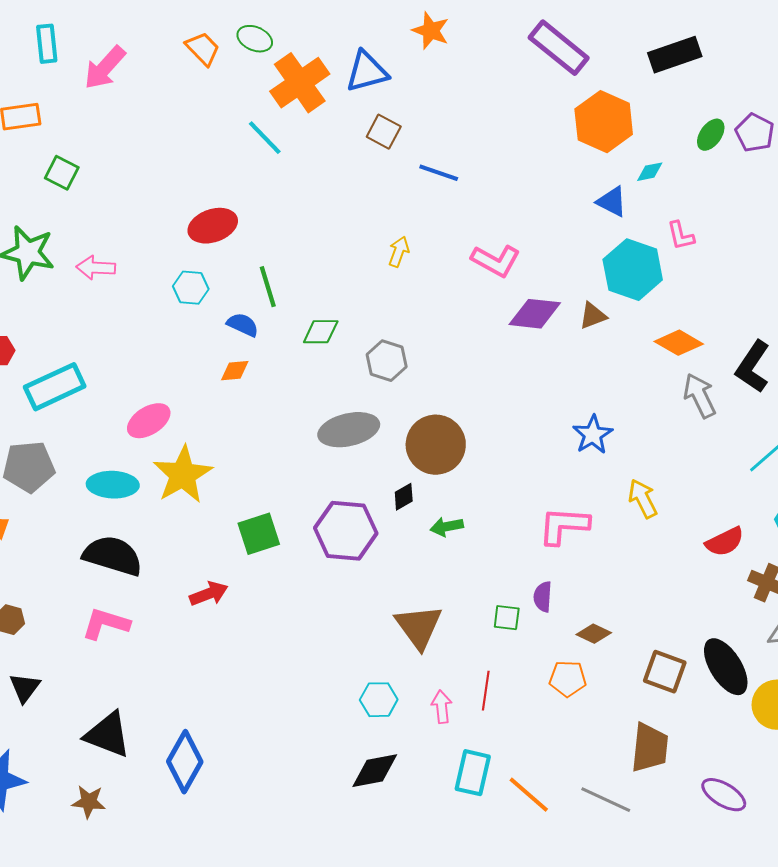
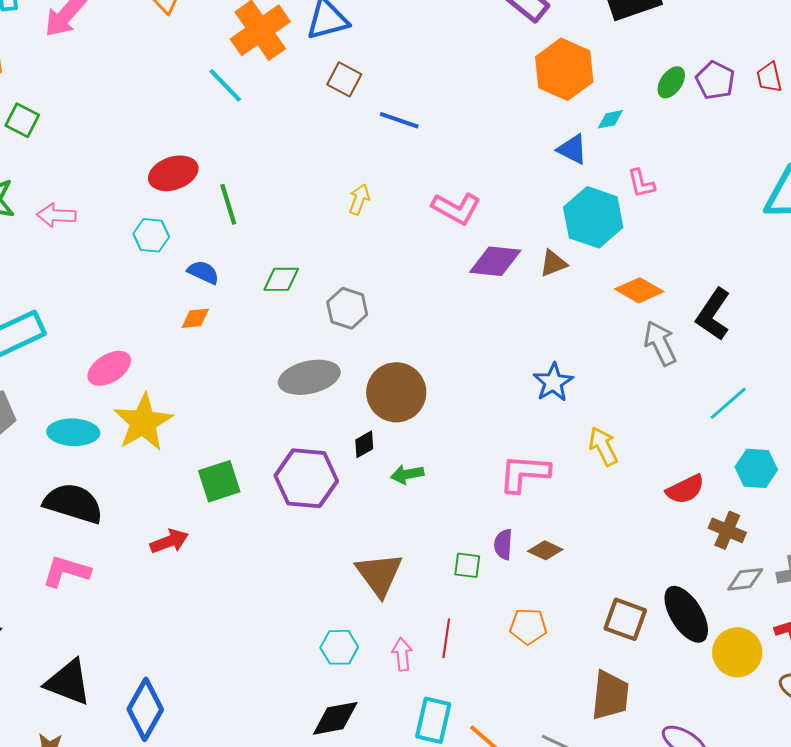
green line: (268, 287) -> (228, 204), moved
brown diamond: (594, 634) -> (545, 550), moved

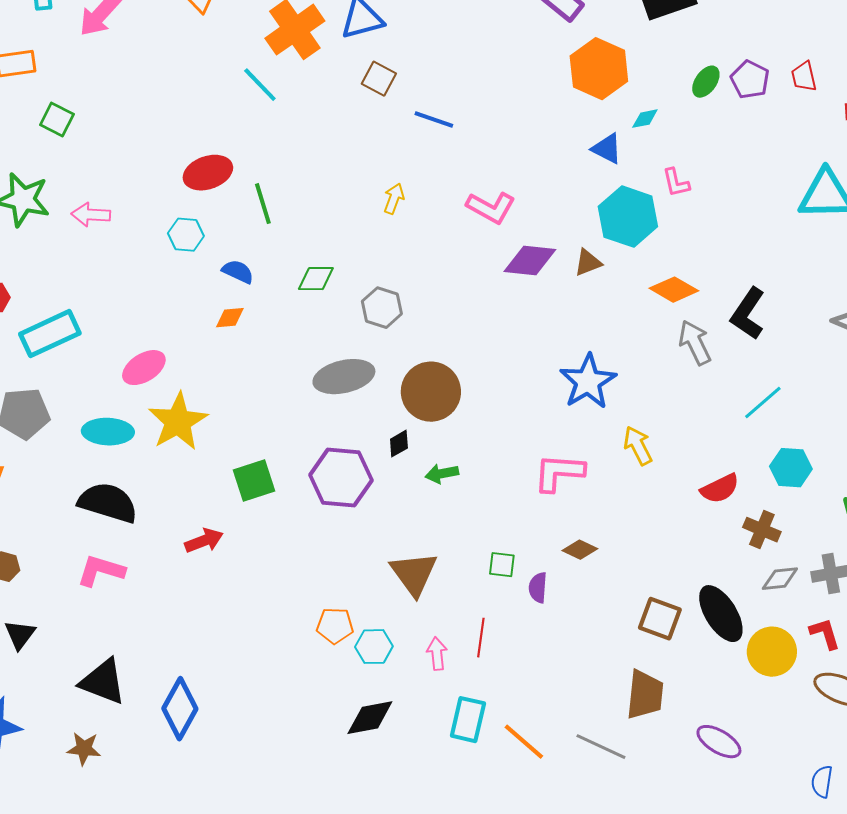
blue star: (553, 382) -> (588, 382), size x1.4
purple semicircle: (503, 544) -> (538, 588), moved
orange pentagon: (528, 626) -> (335, 626), moved

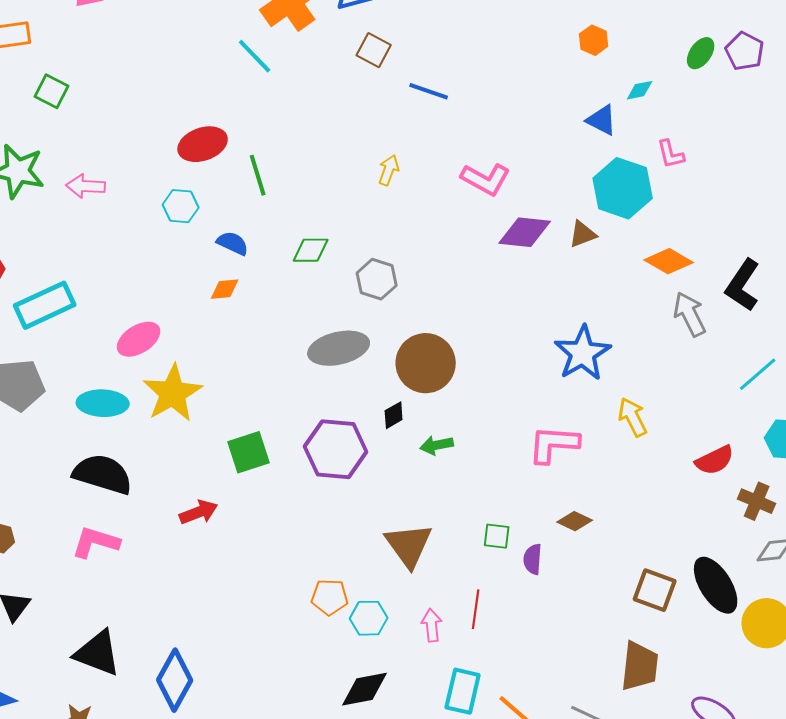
orange hexagon: (599, 69) -> (594, 40), size x0.5

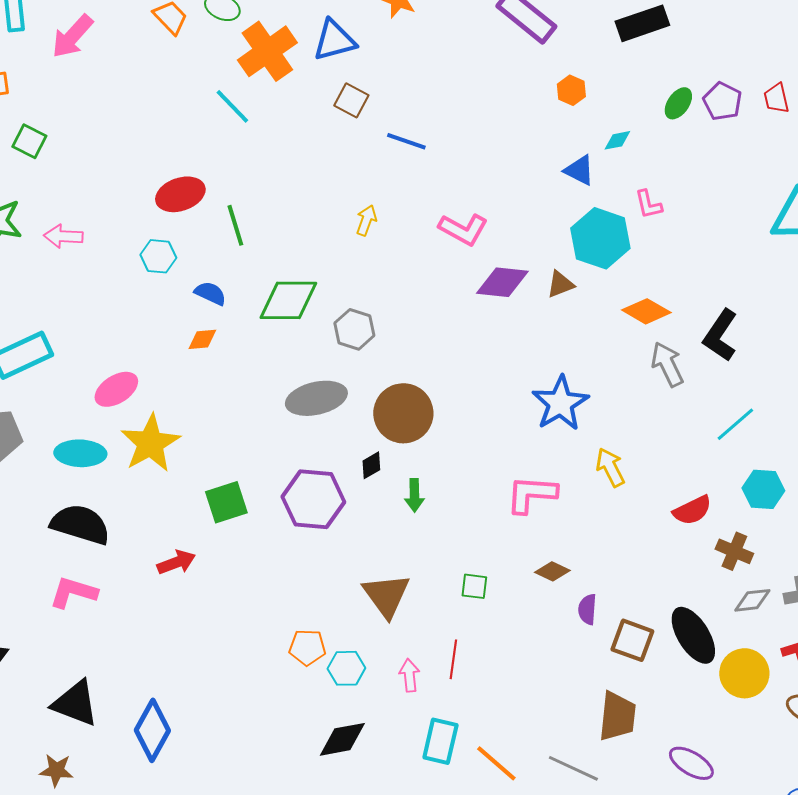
green diamond: (311, 250) -> (288, 300), size x1.6
green arrow: (437, 445) -> (414, 495), turned -80
purple semicircle: (533, 559) -> (587, 609), moved

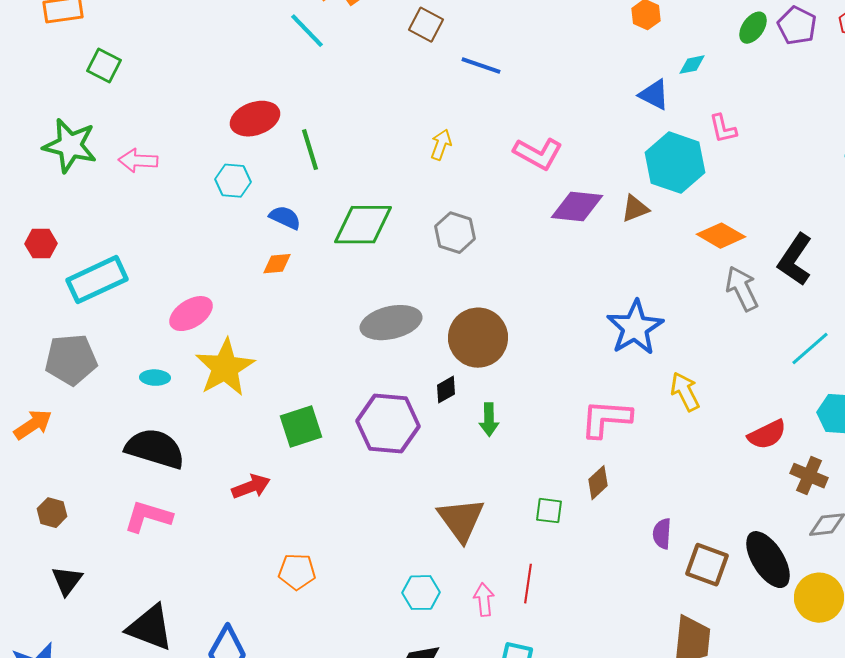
gray hexagon: (354, 329) -> (455, 233), moved
cyan ellipse: (80, 453) -> (155, 378), size x0.6
brown diamond: (552, 571) -> (598, 483), moved, turned -68
orange pentagon: (307, 647) -> (297, 572), moved

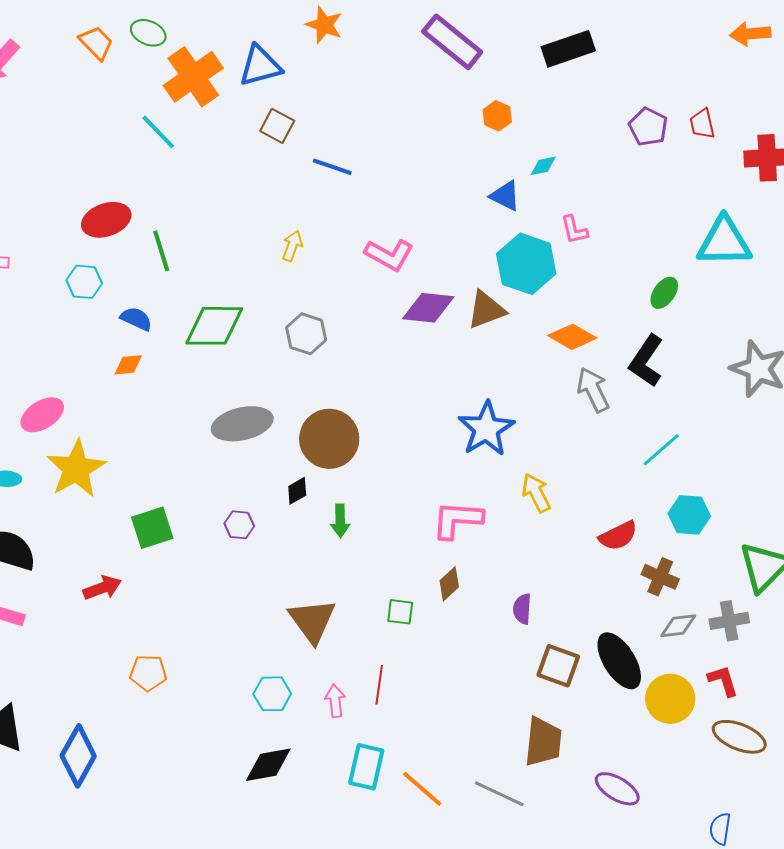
green ellipse: (753, 28) -> (664, 293), moved
brown triangle: (635, 209) -> (486, 310), size x1.4
purple hexagon: (388, 424) -> (239, 525), size x0.5
purple semicircle: (662, 534) -> (522, 609), moved

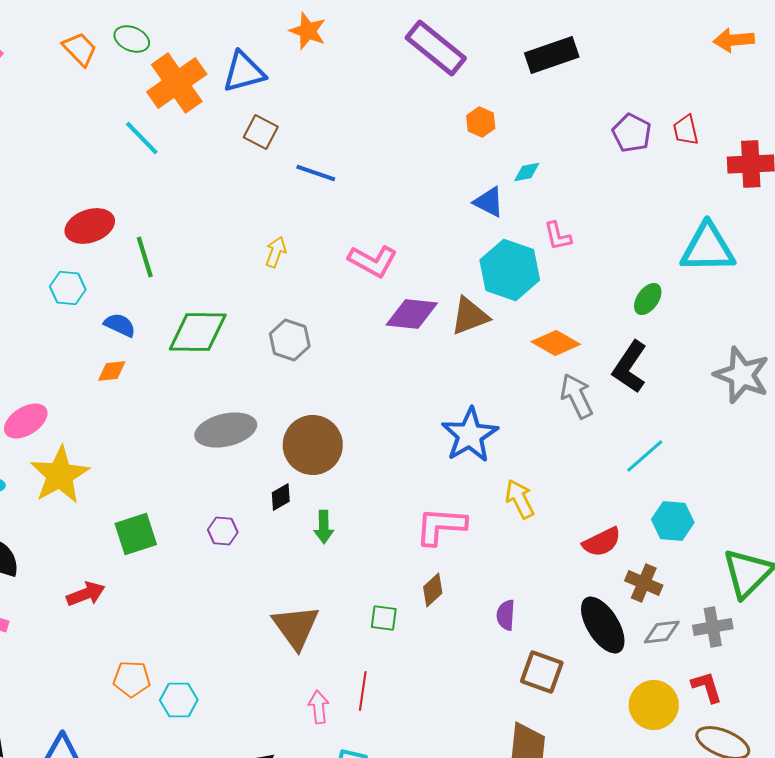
black ellipse: (619, 661) -> (603, 625), moved
cyan hexagon: (272, 694) -> (179, 700), moved

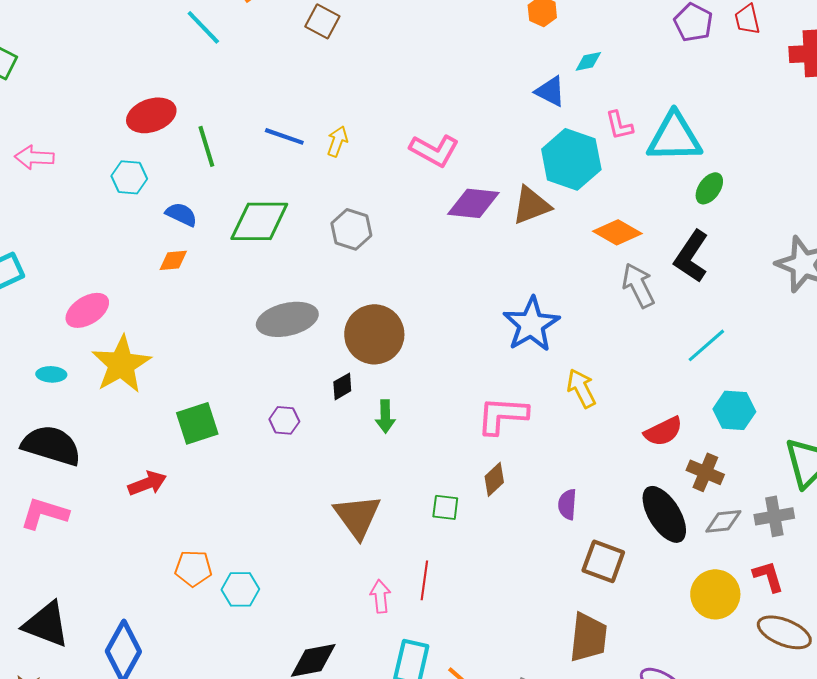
blue line: (316, 173) -> (284, 136), moved
cyan triangle: (708, 248) -> (674, 137), moved

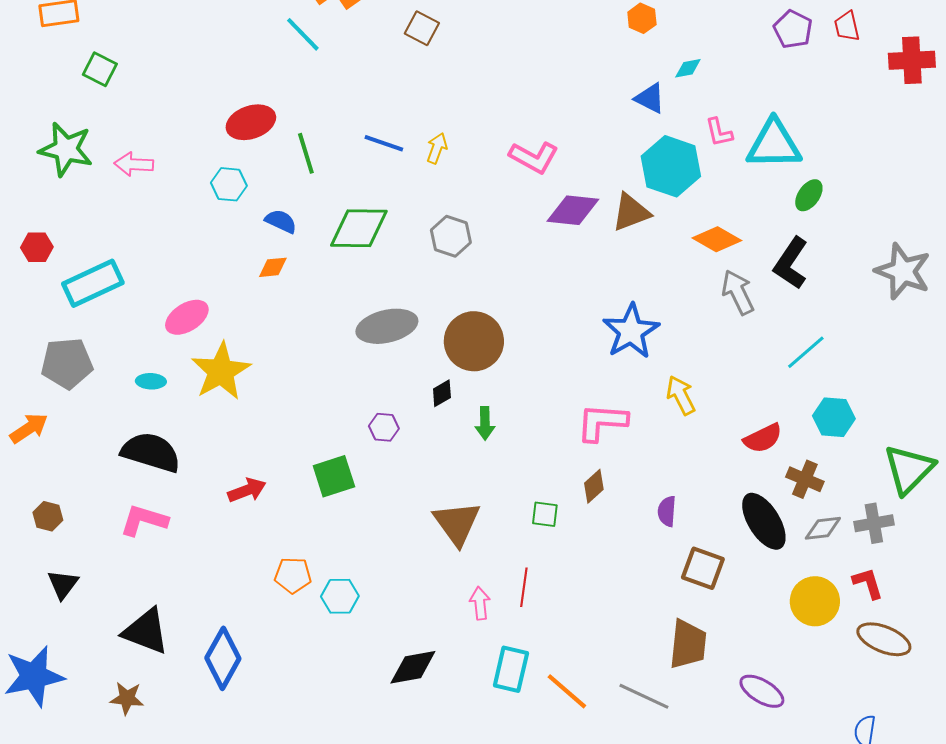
green square: (197, 423) -> (334, 476), moved

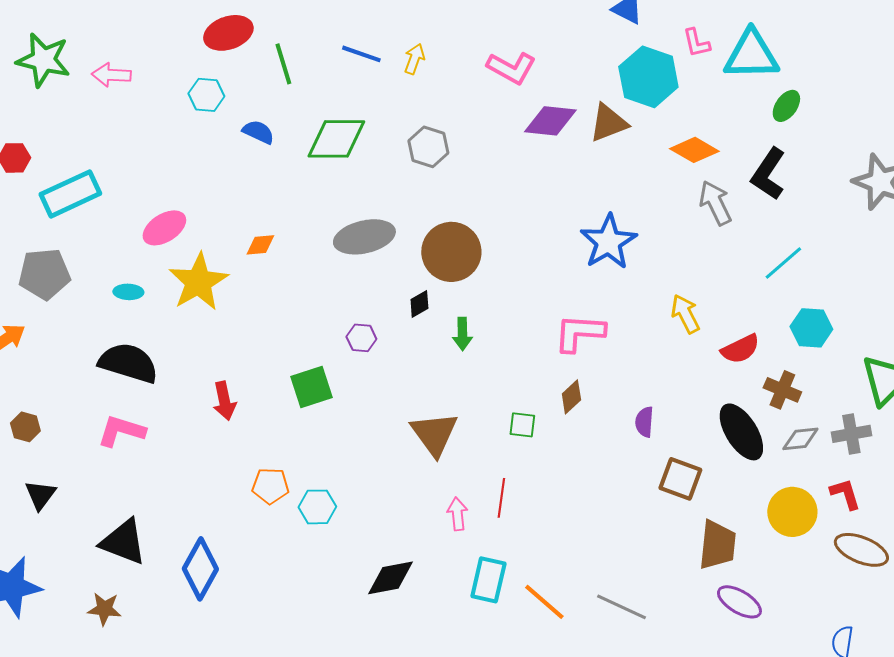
orange diamond: (273, 267) -> (260, 245), moved
yellow arrow: (681, 395) -> (685, 314), moved
red arrow: (247, 490) -> (224, 401), turned 99
brown trapezoid: (688, 644) -> (717, 545), moved

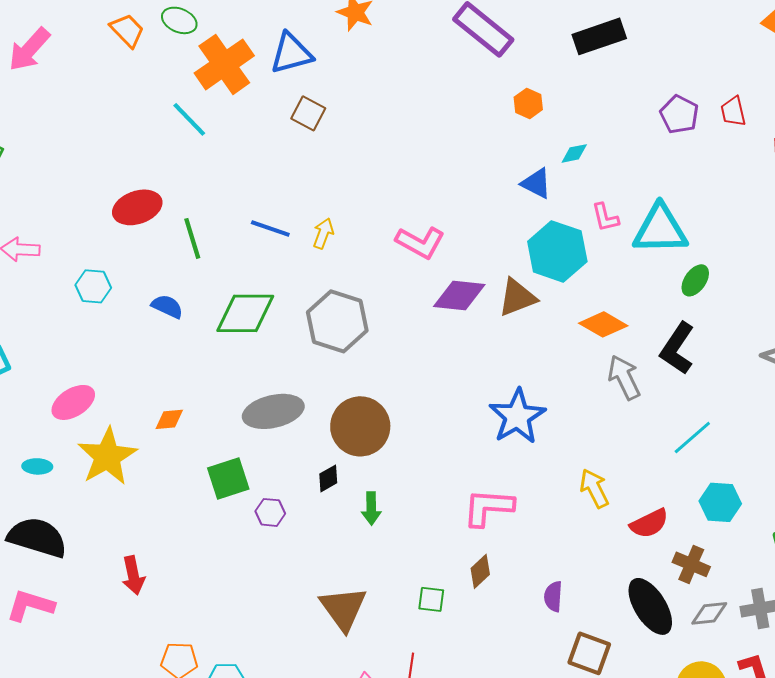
cyan hexagon: (206, 95) -> (93, 286), moved
gray hexagon: (428, 147) -> (337, 321), size x1.5
green square: (311, 387) -> (228, 478), moved

